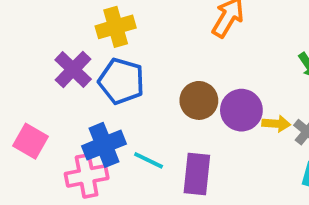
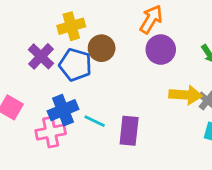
brown circle: (199, 100) -> (102, 48), moved
purple circle: (241, 110) -> (161, 50), moved
yellow arrow: (276, 124) -> (185, 95), size x1.6

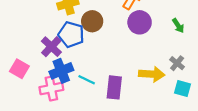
purple cross: (41, 56) -> (51, 47), moved
yellow arrow: (185, 95) -> (152, 74), moved

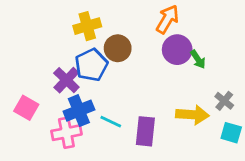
green arrow: (178, 26) -> (198, 59), moved
blue pentagon: (71, 34) -> (91, 65), turned 30

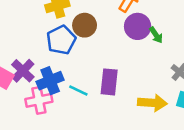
purple cross: (66, 80) -> (23, 71), moved
yellow arrow: (192, 115) -> (152, 103), moved
purple rectangle: (145, 131) -> (109, 82), moved

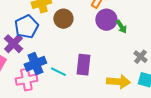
blue pentagon: (61, 40) -> (26, 27), moved
purple cross: (23, 71) -> (13, 44), moved

